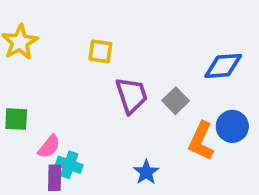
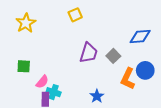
yellow square: (100, 51) -> (75, 15), moved, turned -32
purple trapezoid: (132, 95) -> (89, 53), turned 35

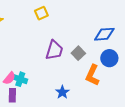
blue circle: (145, 70) -> (109, 58), moved
cyan cross: (54, 92) -> (20, 79), moved

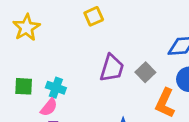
cyan cross: (20, 79) -> (56, 88), moved

